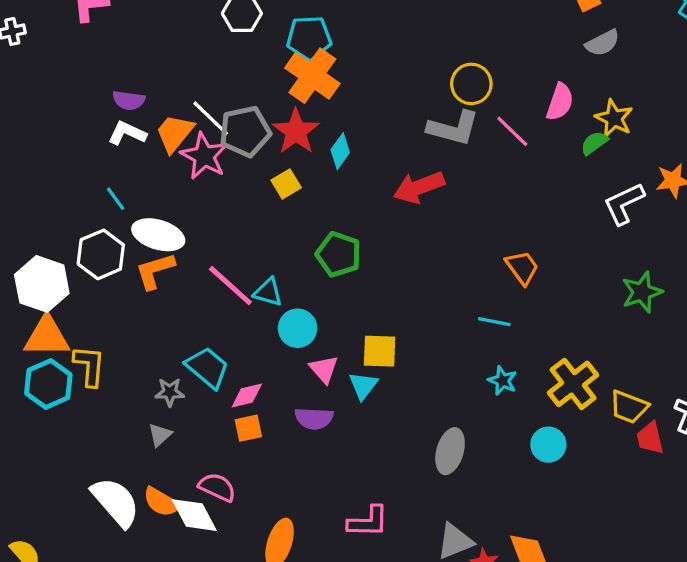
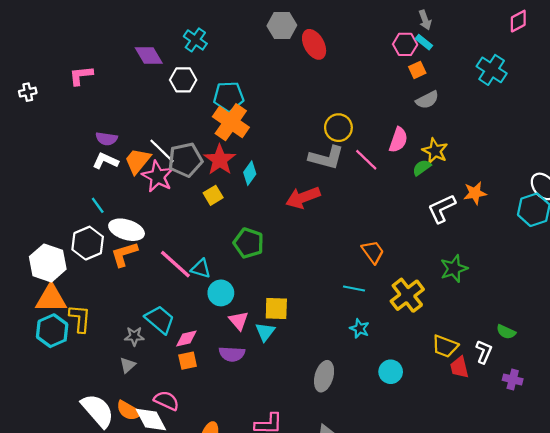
yellow cross: (573, 384) -> (407, 295), moved

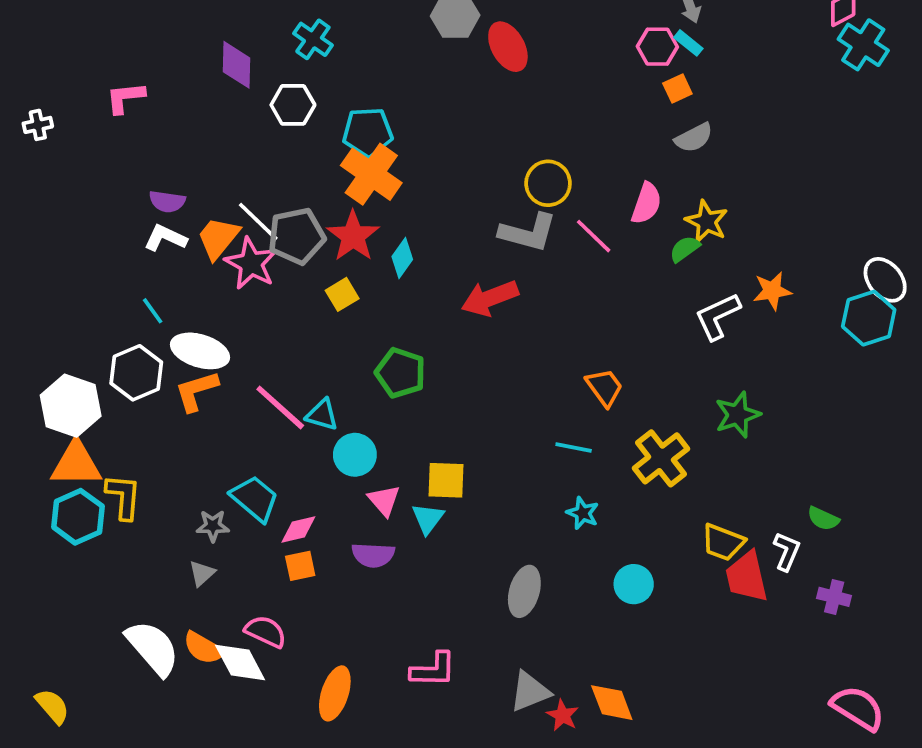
purple diamond: (149, 55) -> (236, 65), turned 32
cyan cross: (492, 70) -> (863, 45), moved
red trapezoid: (459, 367) -> (747, 577), size x1.4

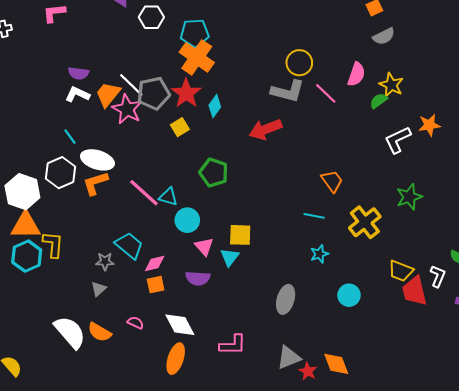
cyan star: (583, 513) -> (319, 254), turned 30
pink semicircle: (266, 632) -> (136, 323), size x0.7
white diamond: (240, 662) -> (180, 325), moved

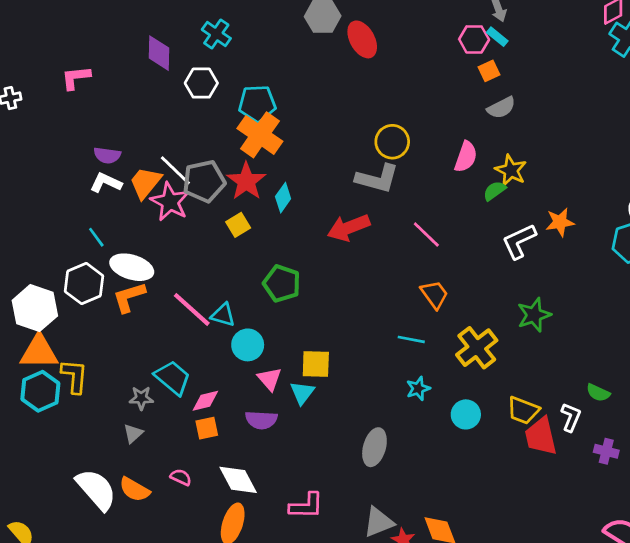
pink line: (326, 93) -> (426, 234), moved
cyan circle: (349, 295) -> (466, 414), moved

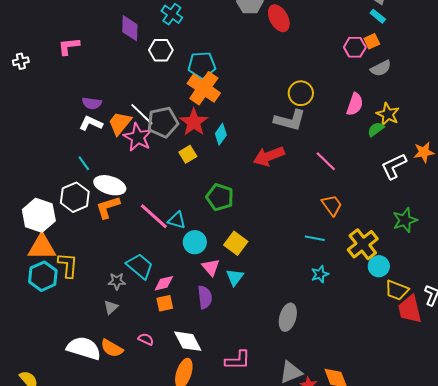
pink hexagon: (474, 39) -> (355, 47), moved
yellow square: (316, 364) -> (236, 243), moved, turned 35
cyan circle: (466, 414) -> (379, 266), moved
purple semicircle: (261, 420) -> (205, 297), turned -100
white semicircle: (96, 489) -> (84, 348), turned -32

